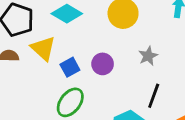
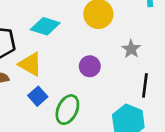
blue square: (70, 67) -> (38, 96), moved

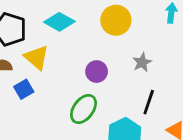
blue square: (38, 96) -> (24, 89), moved
green ellipse: (67, 110) -> (83, 109), moved

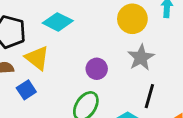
yellow circle: (116, 20) -> (132, 19), moved
gray star: (142, 62) -> (141, 57), size x1.4

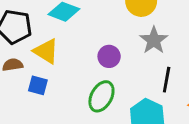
blue square: (26, 90) -> (38, 85), turned -36

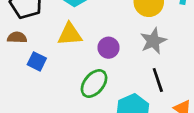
yellow triangle: (46, 51) -> (70, 34), moved, turned -48
black line: (167, 80) -> (158, 80), turned -40

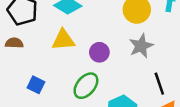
blue square: (37, 61) -> (36, 85), moved
black line: (158, 80) -> (159, 84), moved

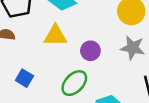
gray star: (141, 46) -> (133, 48), turned 30

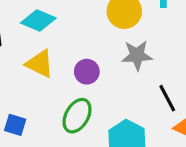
yellow triangle: (55, 35) -> (40, 64), turned 40

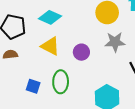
green ellipse: (77, 116) -> (61, 82), moved, turned -30

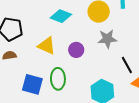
cyan diamond: (50, 17) -> (61, 16), moved
blue square: (33, 86) -> (32, 84), size x1.5

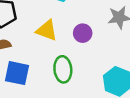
blue square: (32, 84) -> (17, 73), moved

